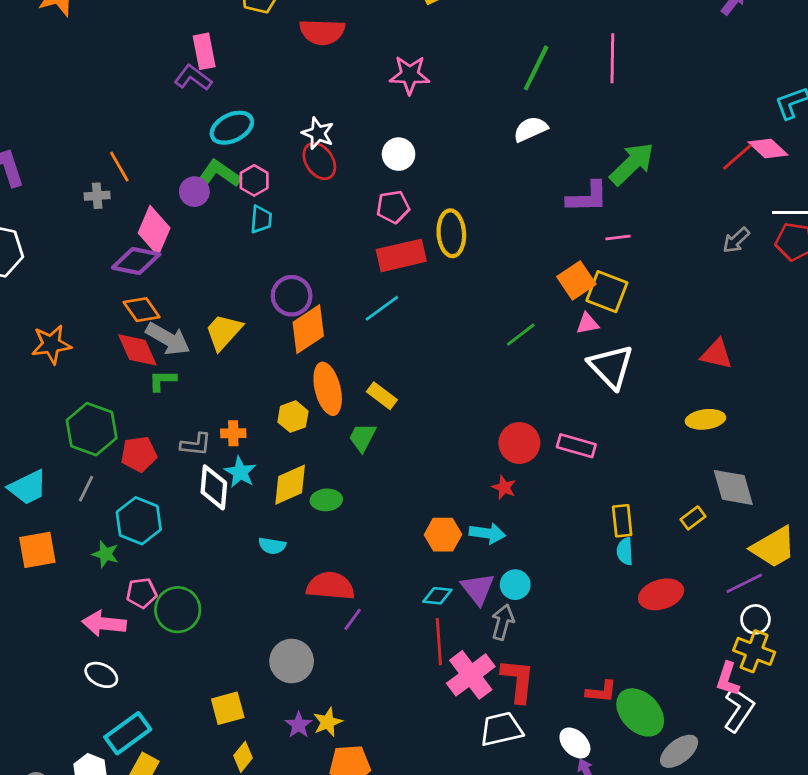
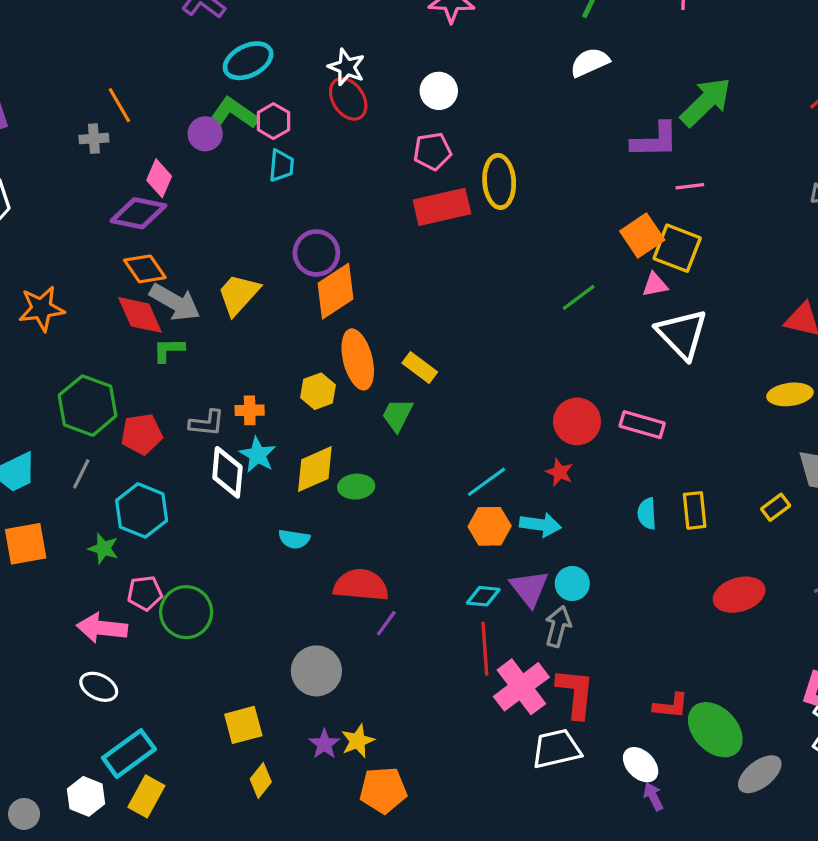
pink diamond: (154, 230) -> (159, 178), size x0.7
cyan line: (382, 308) -> (486, 482), moved
cyan semicircle: (625, 551) -> (647, 514), moved

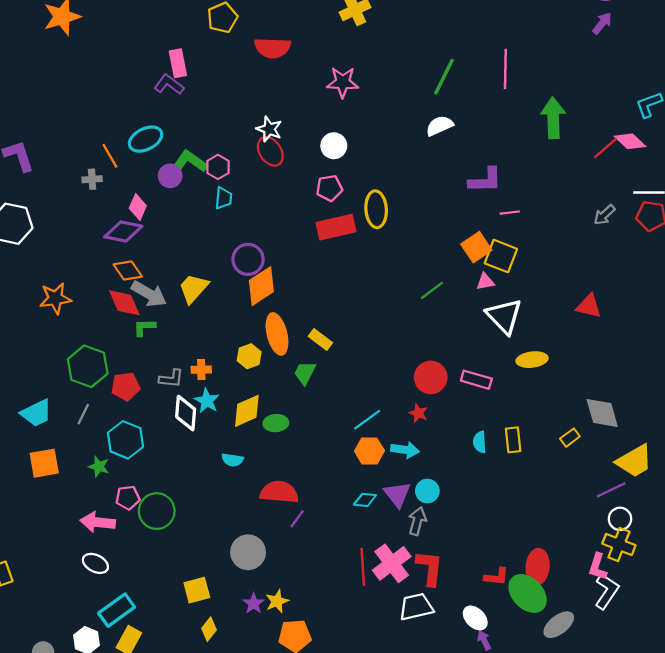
cyan ellipse: (248, 61) -> (146, 139), moved
green arrow: (706, 102) -> (553, 118), moved, turned -48
yellow ellipse: (790, 394) -> (532, 360), moved
red ellipse: (739, 595) -> (538, 567), moved, turned -68
red line: (485, 649) -> (363, 567), moved

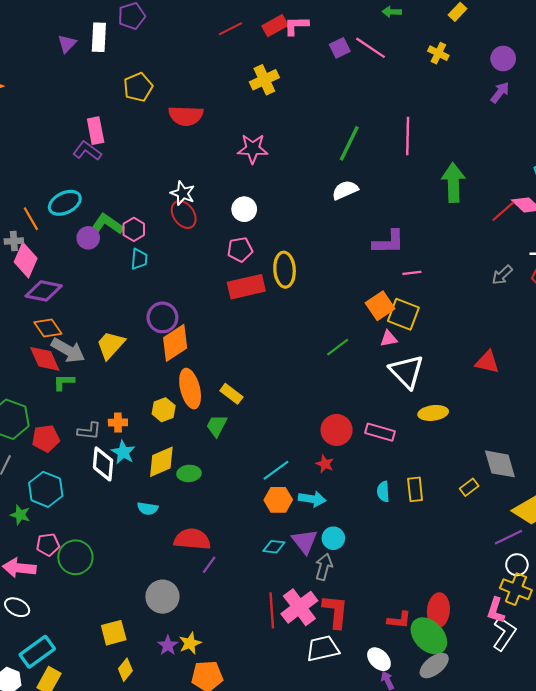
pink diamond: (138, 207) -> (26, 260), moved, size x1.4
gray ellipse: (559, 625) -> (434, 666), moved

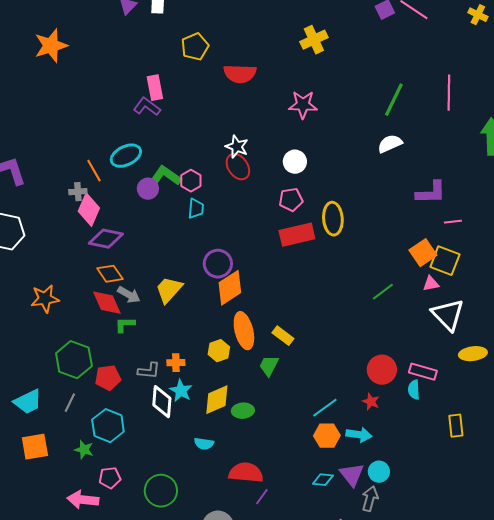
gray arrow: (68, 350) -> (129, 295), size x0.7
cyan semicircle: (383, 491) -> (414, 390), moved
green circle: (75, 557) -> (161, 491), moved

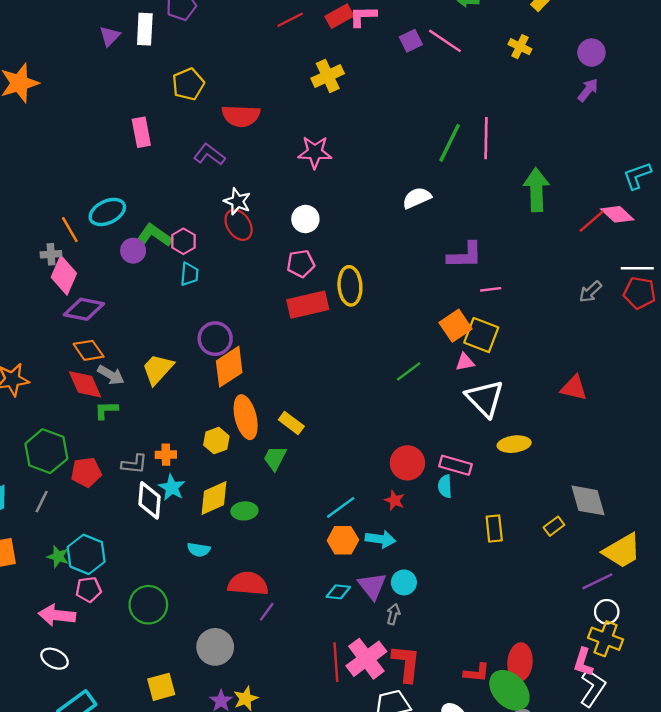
green line: (394, 100) -> (450, 143), moved
purple L-shape: (147, 107) -> (209, 155), moved
cyan hexagon: (108, 426) -> (86, 554), moved
gray arrow: (370, 499) -> (393, 614), size x0.7

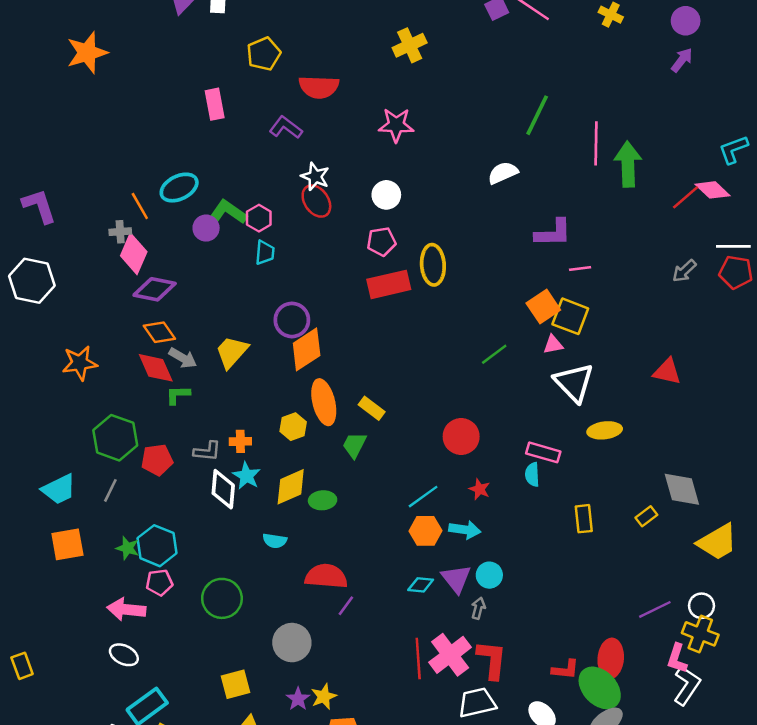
pink line: (486, 138) -> (596, 143), moved
red circle: (407, 463) -> (461, 437), moved
purple line: (597, 581) -> (655, 609), moved

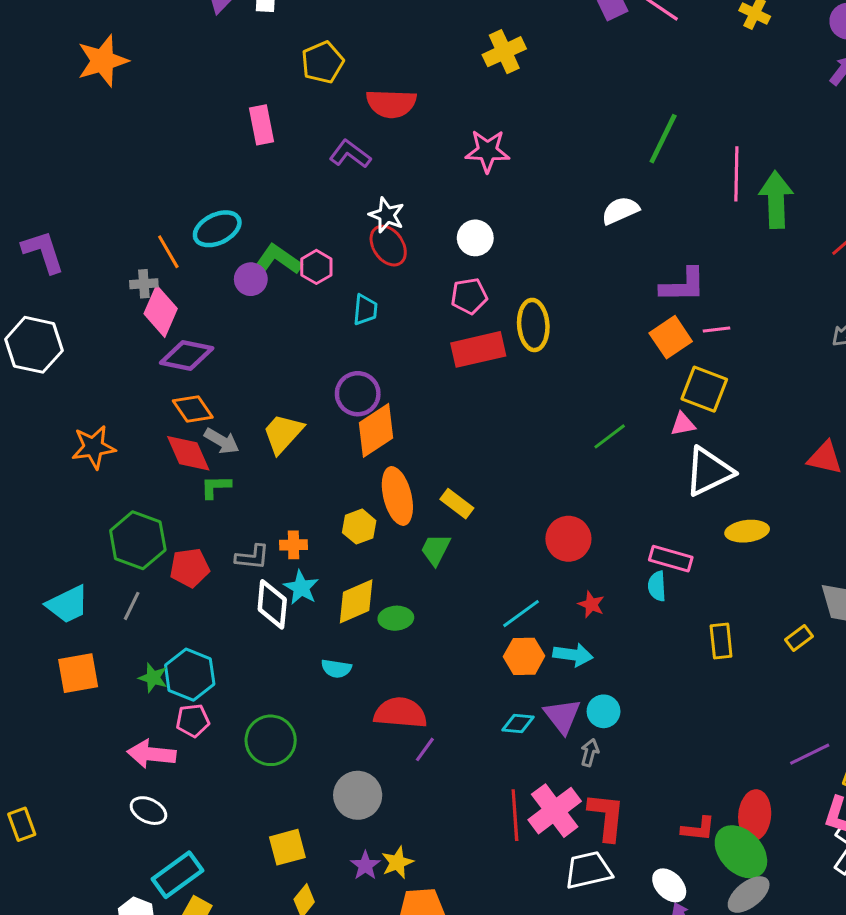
cyan trapezoid: (265, 253) -> (365, 310), moved
orange square: (543, 307) -> (671, 337), moved
white triangle: (574, 383) -> (709, 472), turned 48

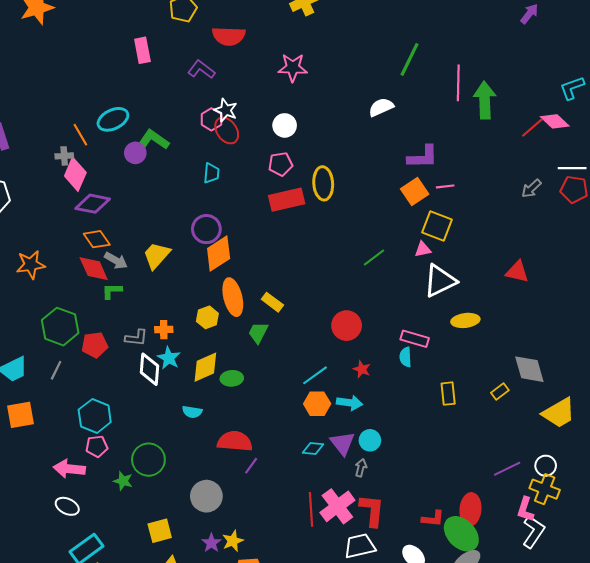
pink hexagon: (316, 267) -> (211, 119), moved
green star: (153, 678) -> (123, 481), moved

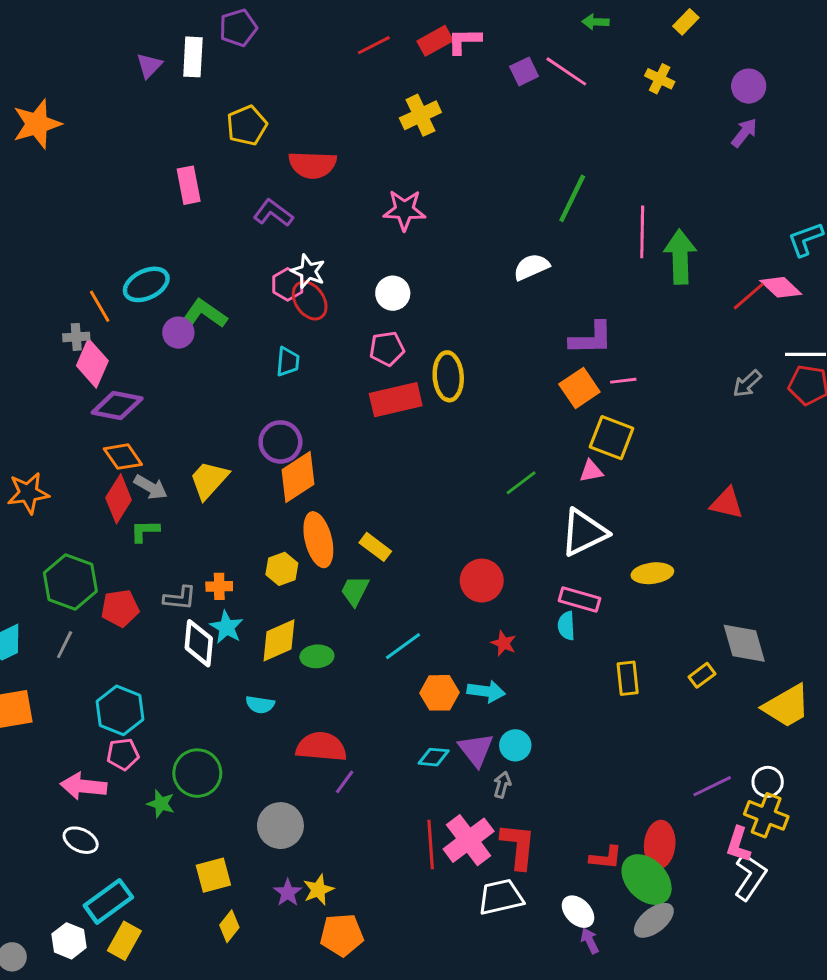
red diamond: (94, 269) -> (119, 499), turned 56
white triangle: (440, 281) -> (584, 532), moved
cyan line: (315, 375) -> (403, 646), moved

